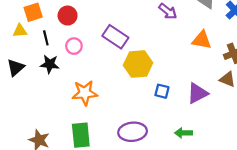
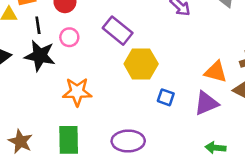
orange triangle: (202, 40) -> (216, 72), moved
black star: (50, 64) -> (40, 56), size x1.4
green arrow: (183, 133) -> (215, 148), moved

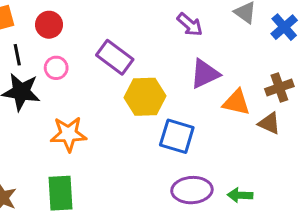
blue square: (166, 97) -> (177, 136), size x1.6
purple triangle: (206, 103) -> (205, 74), moved
purple ellipse: (128, 141) -> (192, 190), moved

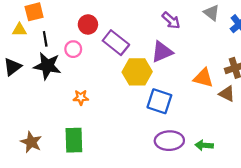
red circle: (49, 25) -> (88, 24), moved
purple triangle: (205, 74) -> (162, 52), moved
orange star: (68, 134) -> (81, 97), size x0.6

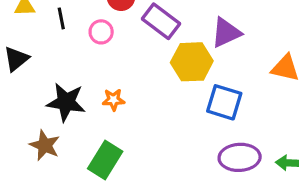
black star: (47, 66) -> (66, 102), moved
green rectangle: (74, 140) -> (105, 160), turned 35
brown star: (31, 142) -> (45, 145), moved

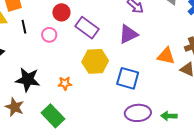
yellow hexagon: (192, 62) -> (95, 61), moved
orange star: (113, 100) -> (65, 83), moved
green rectangle: (105, 160) -> (53, 116), turned -75

